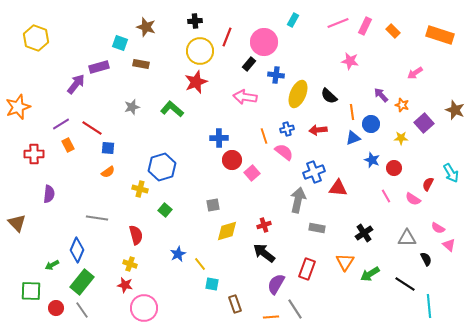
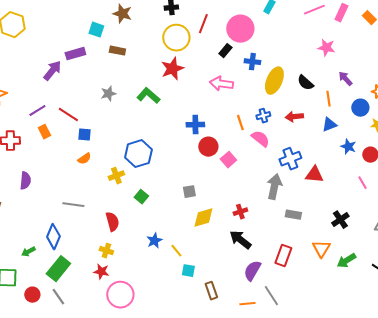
purple arrow: (381, 95) -> (345, 79), moved
blue circle: (371, 124) -> (360, 108), moved
yellow cross: (140, 189) -> (116, 176), turned -35

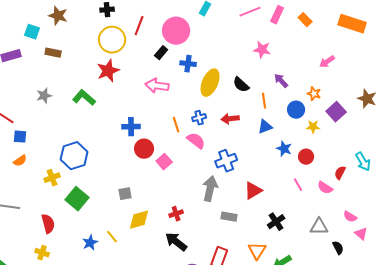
red triangle: (314, 175) -> (253, 191), moved, turned -36
green square: (141, 197) -> (77, 199), size x1.6
yellow line: (176, 251) -> (112, 237), moved

